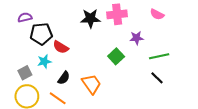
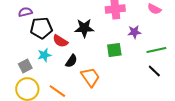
black star: (90, 18) -> (84, 28), moved
green square: (116, 56) -> (114, 50), turned 35
black semicircle: (64, 78) -> (71, 61), moved

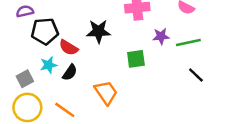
green line: (156, 50) -> (188, 43), moved
black semicircle: (71, 61) -> (70, 73), moved
black line: (154, 71) -> (196, 75), moved

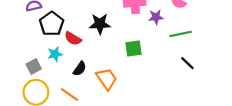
black pentagon: (45, 31) -> (52, 24), turned -30
purple star: (161, 36) -> (156, 17), moved
black semicircle: (70, 73) -> (80, 69), moved

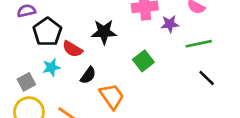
green square: (134, 49) -> (143, 61), turned -30
black semicircle: (80, 69) -> (88, 75), moved

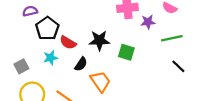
black star: (104, 32) -> (99, 40), moved
green square: (143, 61) -> (126, 52), turned -35
gray square: (26, 82) -> (21, 66), moved

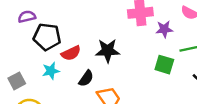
black pentagon: (47, 28) -> (47, 37), turned -30
red semicircle: (68, 43) -> (71, 53), turned -56
green square: (126, 52) -> (164, 65), moved

